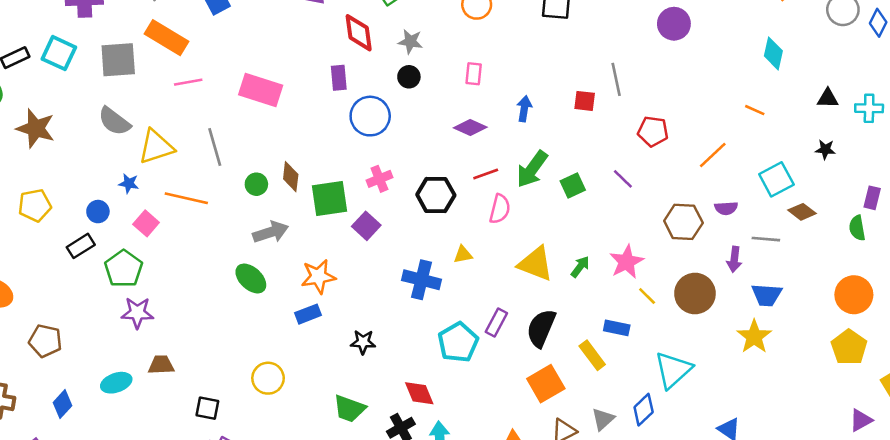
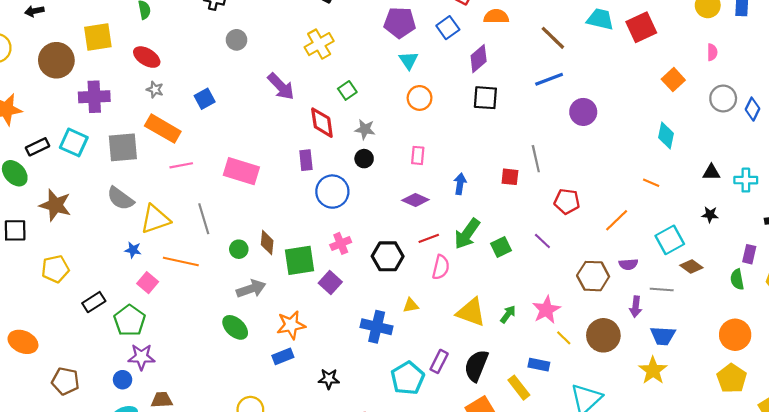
blue circle: (98, 212) -> (123, 380), moved

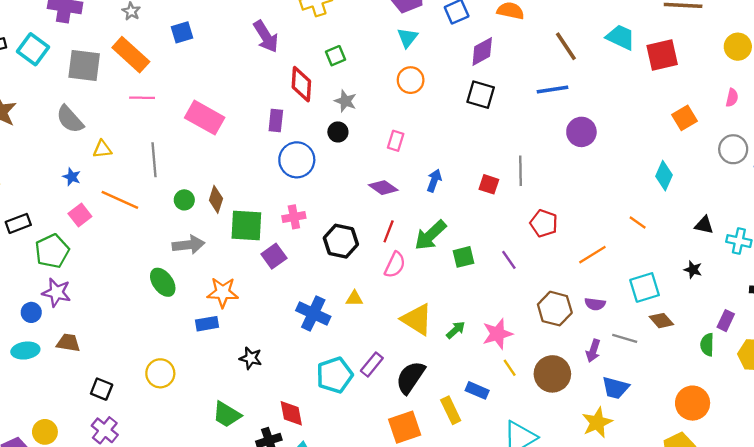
yellow triangle: (155, 219) -> (102, 149), size x0.6
red line: (429, 238) -> (389, 231), turned -60

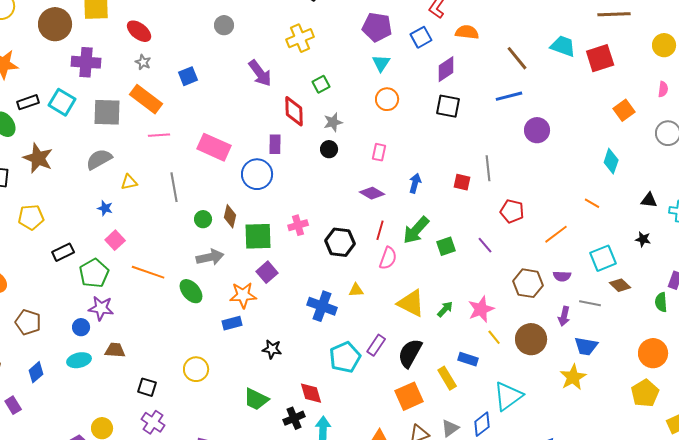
gray star: (345, 101) -> (333, 122), turned -30
gray semicircle: (70, 119) -> (99, 159), turned 108
blue circle: (297, 160) -> (257, 174), moved
orange line: (120, 200) -> (148, 272), moved
purple square: (274, 256) -> (267, 272), moved

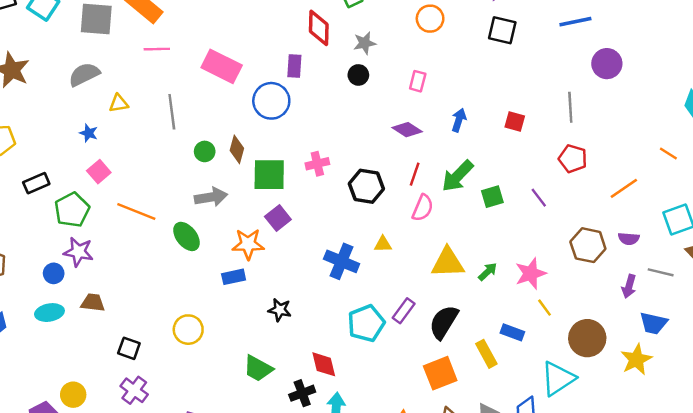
gray line: (488, 168) -> (570, 107), moved
yellow triangle: (411, 303) -> (448, 263), turned -32
brown circle: (531, 339) -> (587, 338), moved

